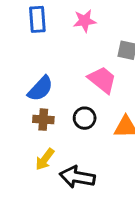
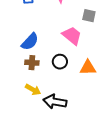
yellow arrow: (45, 159) -> (33, 90), turned -98

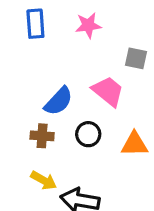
blue semicircle: (30, 42) -> (59, 101), moved

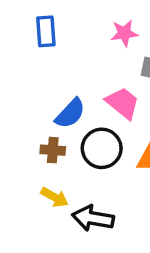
pink star: (88, 25) -> (124, 33), moved
black circle: (88, 134) -> (102, 148), size x1.5

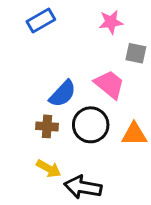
blue rectangle: (46, 31) -> (41, 21), turned 64

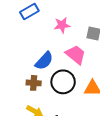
pink star: (111, 22) -> (62, 25), moved

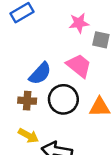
pink star: (62, 25) -> (79, 23), moved

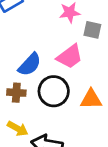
pink trapezoid: (79, 66) -> (70, 57), turned 104

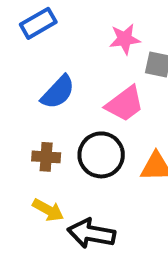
blue semicircle: (30, 65) -> (58, 92), moved

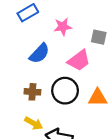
pink star: (125, 39) -> (63, 27), moved

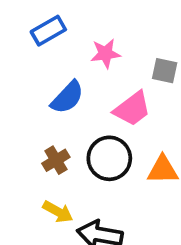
brown cross: (32, 92) -> (56, 160), turned -35

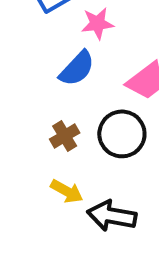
pink star: (106, 54) -> (97, 23), moved

